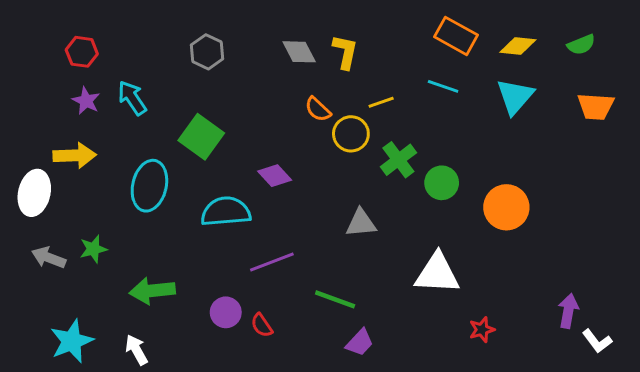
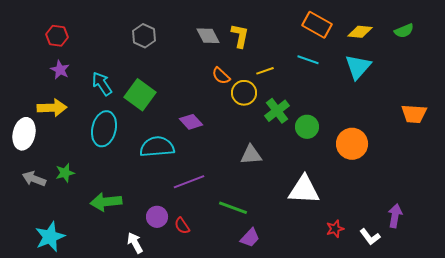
cyan arrow: (132, 98) -> (102, 84), moved
orange trapezoid: (596, 107) -> (414, 114), moved
white L-shape: (597, 341) -> (370, 237), moved
white arrow: (136, 350) -> (135, 243), moved

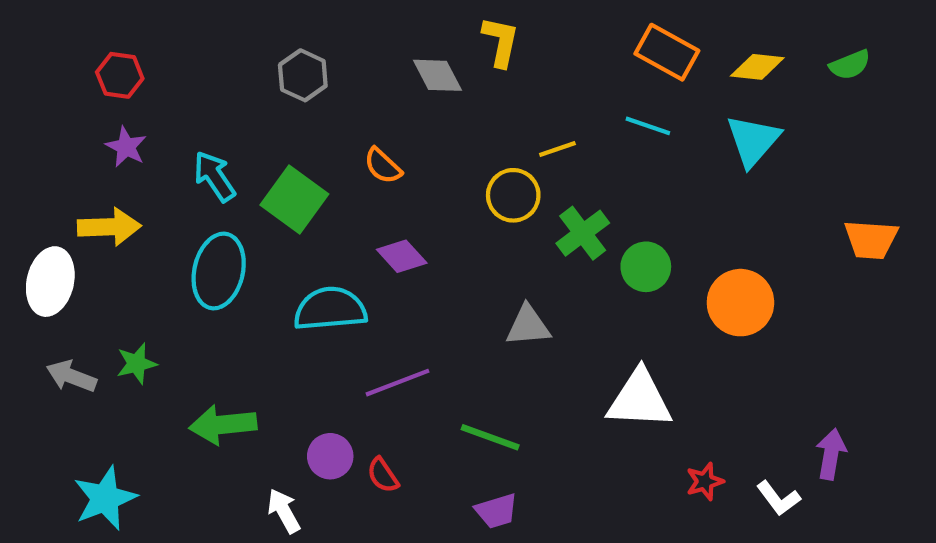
yellow L-shape: (240, 36) -> (501, 42), moved
orange semicircle: (221, 76) -> (383, 166), moved
purple trapezoid: (250, 238) -> (496, 511), moved, turned 30

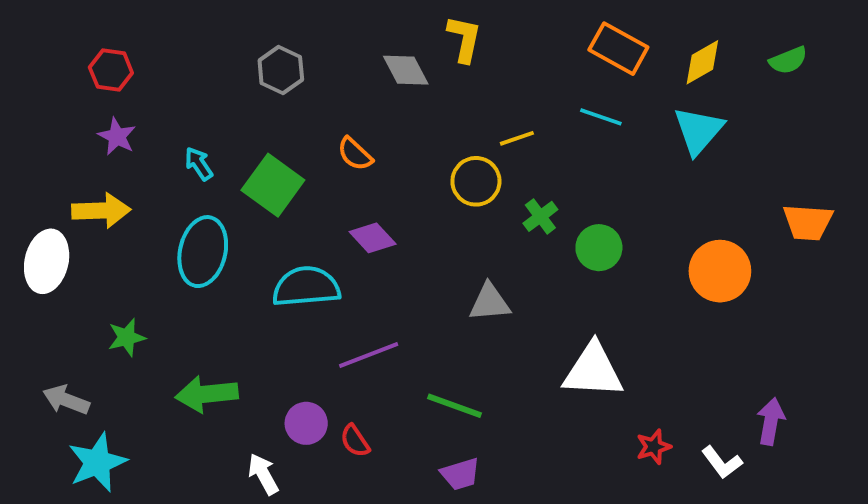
yellow diamond: (757, 67) -> (702, 62), turned -36
cyan arrow: (214, 176) -> (199, 164), size x0.7
green cross: (583, 233) -> (540, 216), size x0.7
orange circle: (740, 303) -> (720, 271), moved
gray arrow: (71, 376) -> (66, 400), moved

